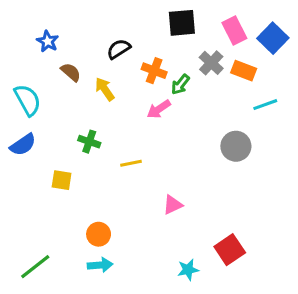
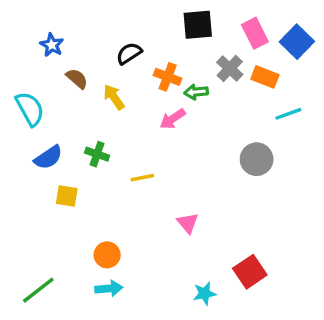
green arrow: (180, 84) -> (196, 92), turned 45
blue semicircle: (23, 145) -> (48, 157), moved
pink triangle: (173, 205) -> (188, 223), turned -45

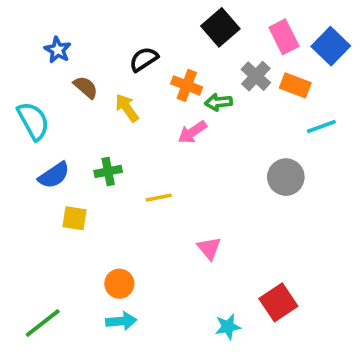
black square: (198, 25) -> (220, 27), turned -36
green cross: (97, 154) -> (108, 171), turned -30

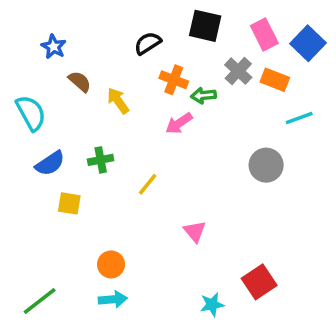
black square: (220, 27) -> (205, 26), turned -36
black semicircle: (144, 59) -> (148, 43), moved
yellow line: (159, 198) -> (148, 184), turned -40

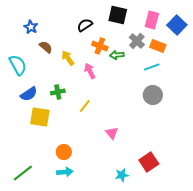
pink rectangle: (264, 34) -> (152, 20), turned 42
cyan line: (299, 118) -> (152, 67), moved
pink arrow: (179, 123) -> (90, 71), moved, turned 98
yellow square: (69, 203) -> (40, 117), size x1.5

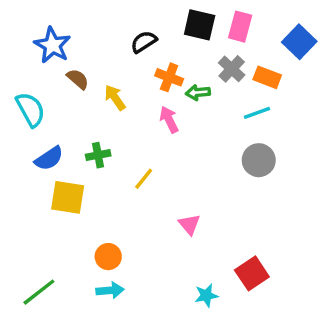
pink rectangle: (152, 20) -> (240, 27), moved
blue star: (31, 27) -> (52, 45), size x1.5
pink arrow: (90, 71) -> (169, 120), moved

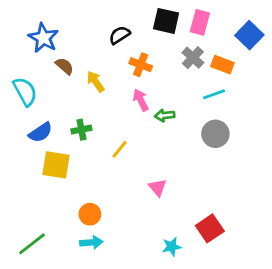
green arrow: (198, 93) -> (165, 115), moved

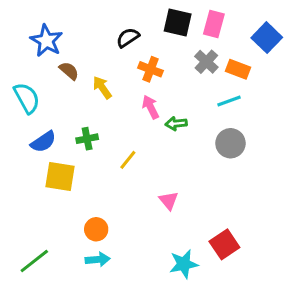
cyan star: (172, 247) -> (184, 264), size x1.4

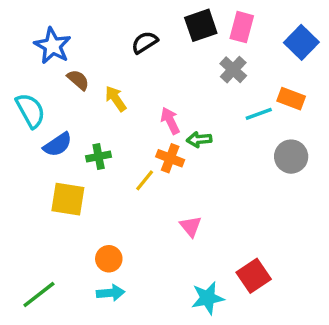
black square: (178, 23) -> (201, 25), turned -32
orange cross: (150, 69) -> (170, 158), moved
orange rectangle: (238, 69) -> (291, 99), moved
blue semicircle: (43, 142) -> (58, 145), moved
gray circle: (230, 143) -> (291, 157), moved

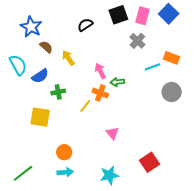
blue square: (301, 42) -> (169, 14), moved
blue semicircle: (58, 145) -> (40, 76), moved
cyan star: (208, 298) -> (109, 175), moved

